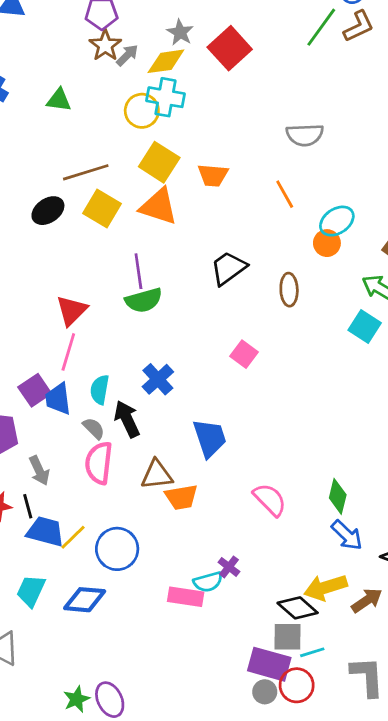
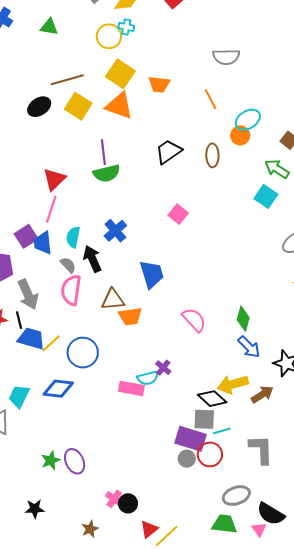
cyan cross: (165, 97) -> (126, 27), size x0.6
brown ellipse: (289, 290) -> (212, 155), moved
gray arrow: (39, 471) -> (28, 294), size x1.4
cyan trapezoid: (31, 591) -> (19, 396), moved

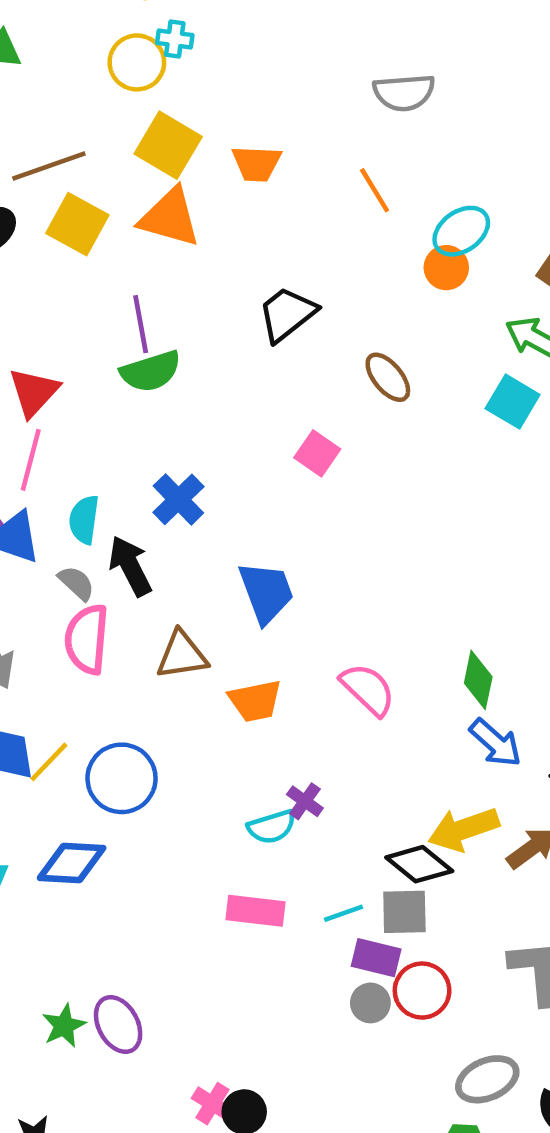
brown ellipse: (212, 155) -> (388, 377), moved, turned -35
orange trapezoid: (130, 316) -> (255, 701), moved
pink rectangle: (131, 388) -> (255, 911), moved
cyan line: (222, 431) -> (344, 913), moved
purple rectangle: (191, 439) -> (376, 958), size x0.7

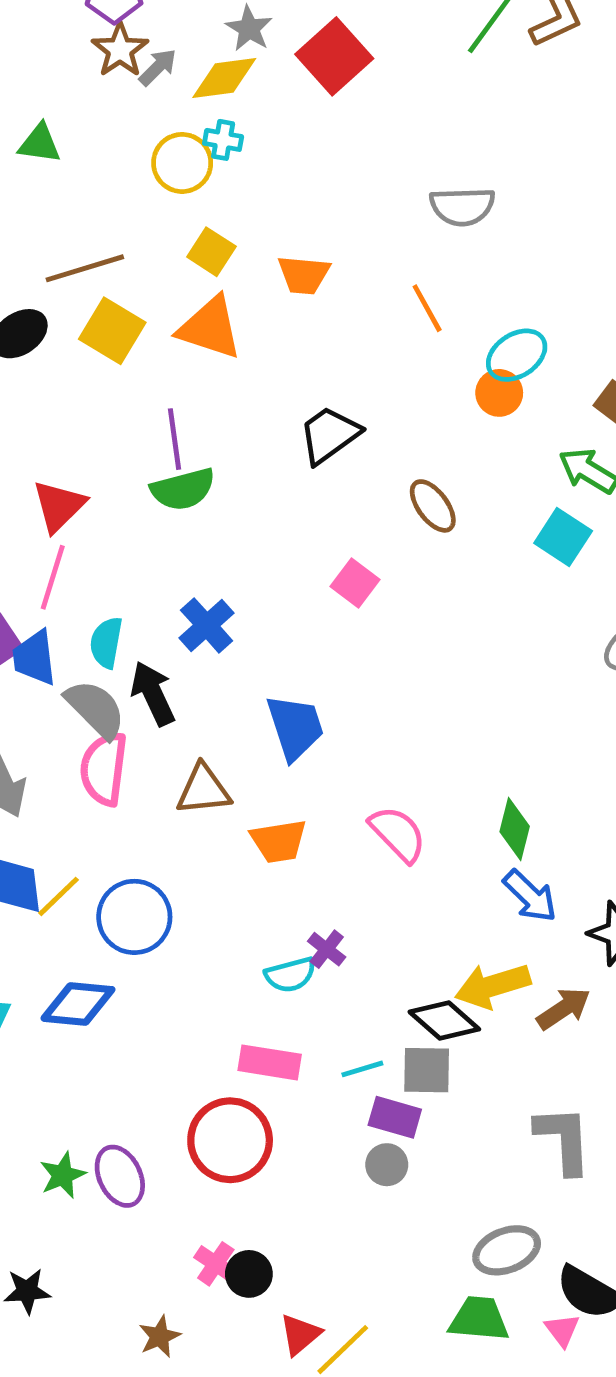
yellow square: (168, 145) -> (211, 252), size x0.7
gray semicircle: (76, 583) -> (95, 709), size x1.6
red circle: (422, 991) -> (230, 1140), moved, size x1.4

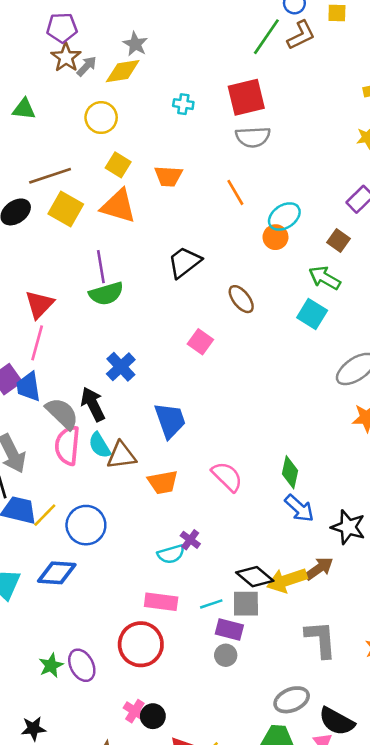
red square: (334, 56) -> (246, 97), moved, turned 30
cyan cross: (223, 140) -> (183, 104), moved
cyan semicircle: (106, 643) -> (100, 445), moved, turned -40
yellow arrow: (493, 986) -> (287, 580), moved

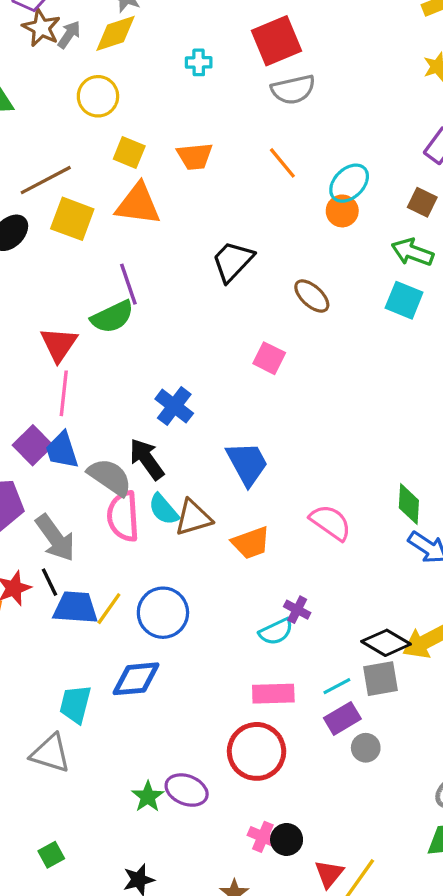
green semicircle: (106, 294) -> (112, 317), moved
purple rectangle: (229, 630) -> (342, 718), moved, turned -36
purple ellipse: (82, 665) -> (187, 790), turned -32

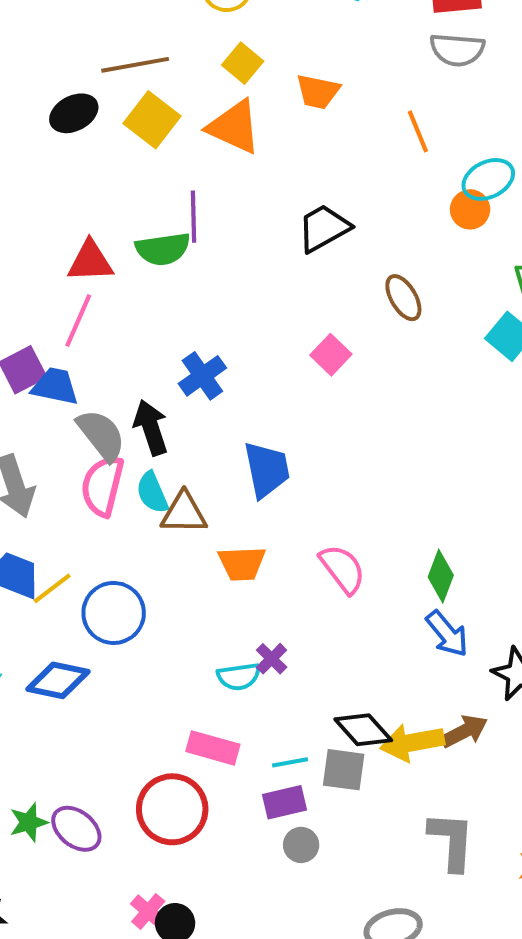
red triangle: (59, 344) -> (90, 261), turned 36
blue trapezoid: (62, 450) -> (55, 386), turned 102

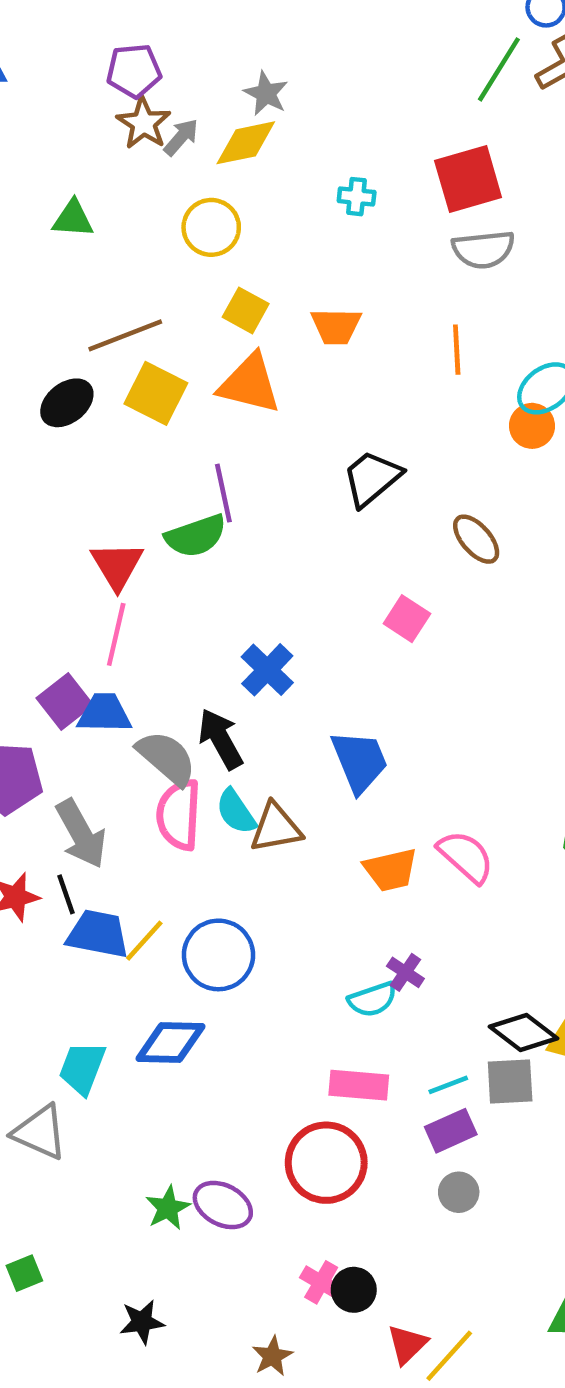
orange line: (418, 131) -> (457, 350), turned 30
red triangle: (90, 261) -> (117, 565), turned -48
orange trapezoid: (242, 563) -> (391, 870), moved
gray circle: (301, 845) -> (459, 1192), moved

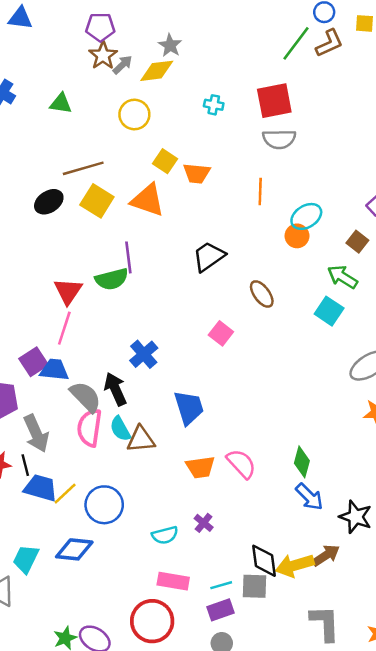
yellow square: (246, 310) -> (165, 161), moved
cyan semicircle: (372, 999) -> (165, 535), moved
black diamond: (524, 1033) -> (264, 561), turned 40

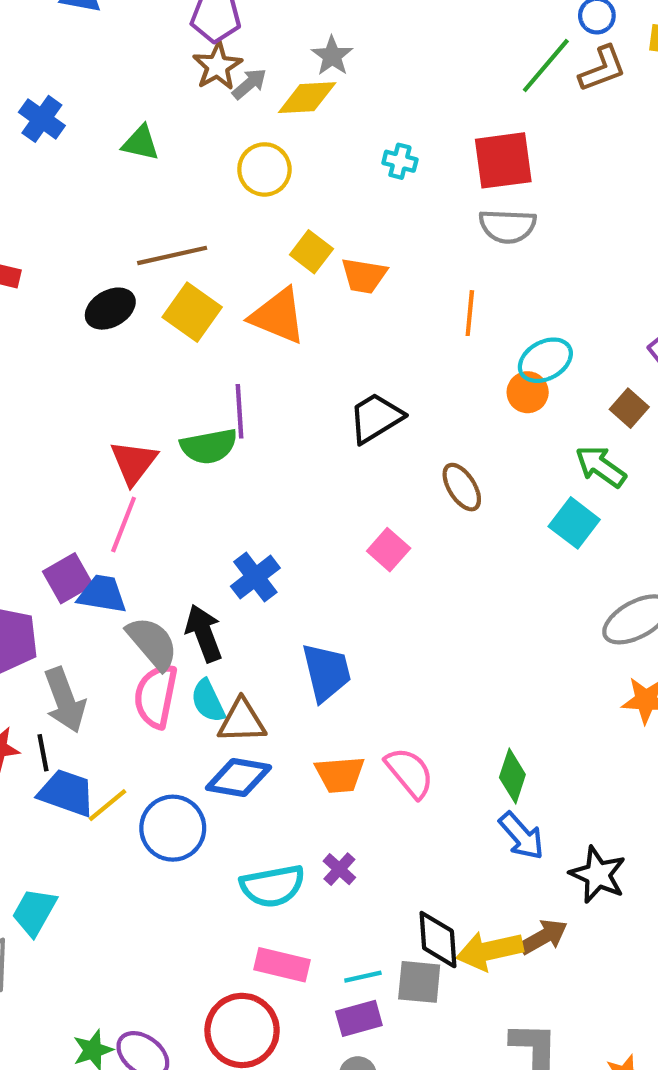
cyan semicircle: (165, 535) -> (273, 886), size x1.4
blue diamond: (74, 549) -> (239, 778), moved

